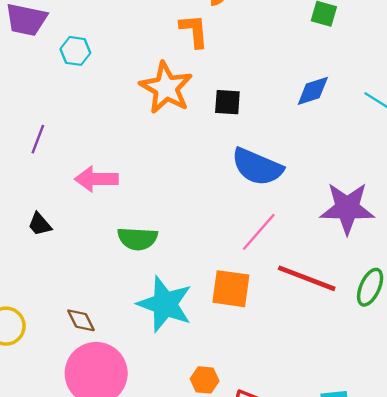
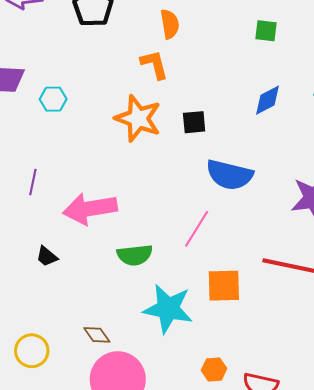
pink arrow: (96, 179) -> (90, 209), size x1.4
pink line: (259, 232) -> (197, 229), moved

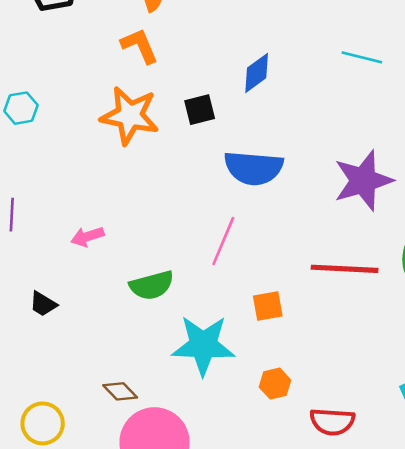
blue diamond: (267, 100) -> (257, 73), moved
pink arrow: (90, 209) -> (87, 237), size x0.5
orange square: (224, 286) -> (268, 306), size x0.7
orange hexagon: (214, 369) -> (275, 384), moved

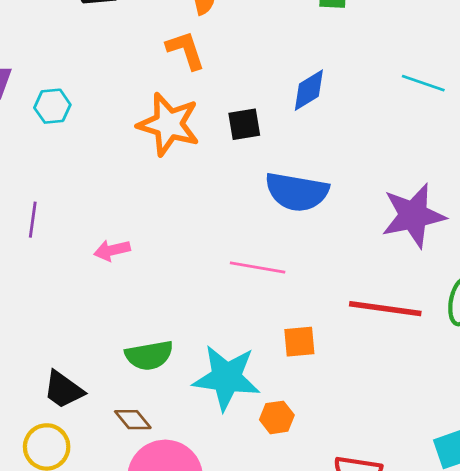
pink line: (223, 241) -> (258, 268), turned 72
green semicircle: (152, 285) -> (149, 355), moved
black trapezoid: (43, 304) -> (63, 390), moved, size x1.4
orange hexagon: (275, 384) -> (277, 417), moved

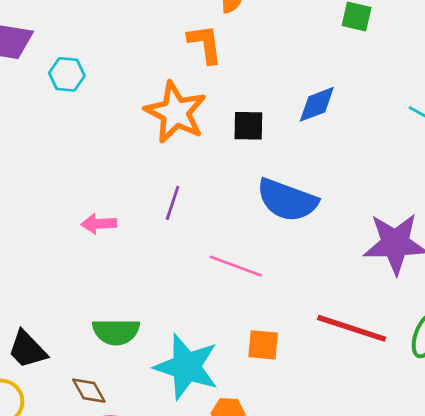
purple line: (33, 220) -> (173, 203), moved

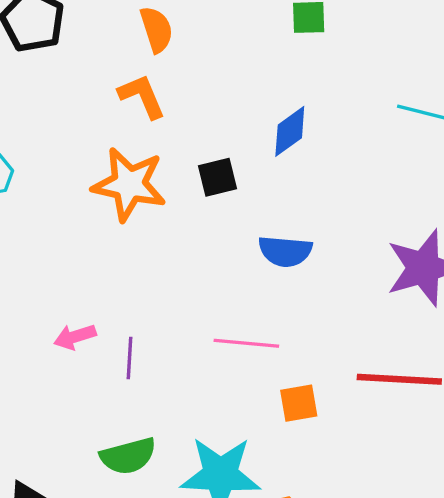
blue semicircle: (287, 200) -> (285, 251), size x0.7
purple line: (173, 203) -> (130, 358), moved
orange square: (263, 345) -> (299, 403), moved

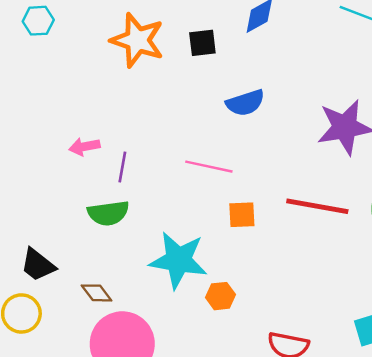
blue semicircle: (285, 251) -> (245, 103), turned -30
green semicircle: (128, 456) -> (108, 213), moved

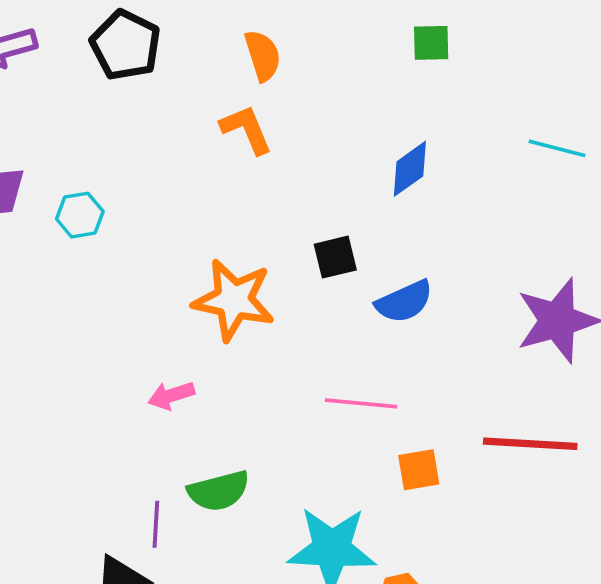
orange star: (137, 40) -> (234, 300), moved
black square: (202, 43) -> (335, 257), moved
purple line: (122, 167) -> (156, 524), moved

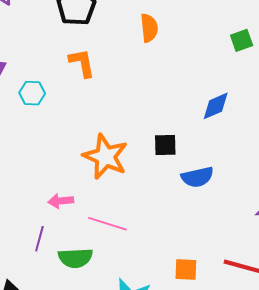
green square: (431, 43) -> (242, 40), turned -30
orange L-shape: (246, 129) -> (82, 63), moved
pink line: (361, 403) -> (107, 224), moved
purple line: (156, 524) -> (39, 239), moved

